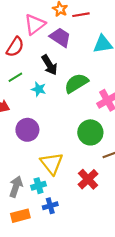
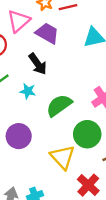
green semicircle: (76, 83) -> (59, 105), moved
yellow triangle: (52, 163) -> (63, 157), moved

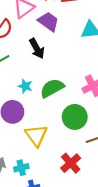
cyan star: (28, 91) -> (25, 86), moved
yellow triangle: (63, 157) -> (36, 135), moved

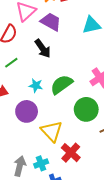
red cross: (71, 163) -> (71, 153), moved

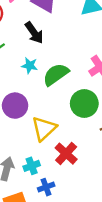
cyan star: (36, 86) -> (30, 66), moved
yellow triangle: (52, 131) -> (44, 129), turned 30

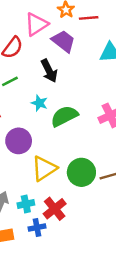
green circle: (84, 104) -> (81, 172), moved
red cross: (66, 154) -> (55, 209), moved

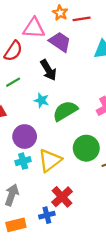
pink triangle: (36, 24) -> (34, 28), turned 40
green circle: (81, 172) -> (86, 148), moved
cyan cross: (26, 204) -> (23, 161), moved

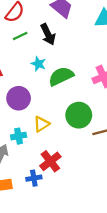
green line: (13, 82) -> (20, 36), moved
yellow triangle: (50, 160) -> (41, 124), size x0.7
cyan cross: (23, 161) -> (19, 136), moved

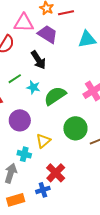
green line: (20, 36) -> (15, 79), moved
cyan cross: (19, 136) -> (24, 154), turned 32

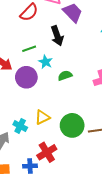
green semicircle: (55, 96) -> (65, 76), size x0.6
purple circle: (20, 120) -> (26, 77), moved
green circle: (75, 128) -> (72, 125), moved

